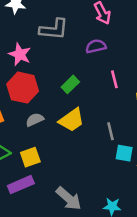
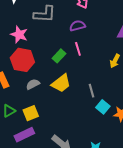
pink line: (114, 79) -> (78, 49), moved
cyan square: (124, 153) -> (103, 107), turned 32

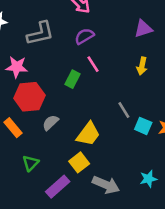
yellow trapezoid: (61, 83) -> (88, 134), moved
yellow square: (31, 113) -> (79, 162), moved

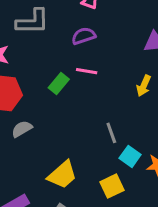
pink line: (93, 64) -> (87, 71), turned -60
yellow trapezoid: (88, 134) -> (62, 175), moved
yellow square: (79, 162) -> (112, 186), moved

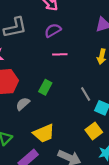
green rectangle: (59, 83) -> (45, 87), moved
yellow trapezoid: (62, 175) -> (44, 133), moved, turned 30

